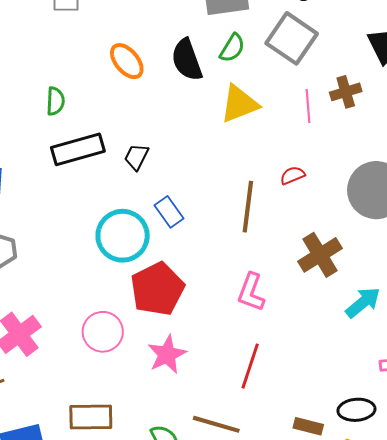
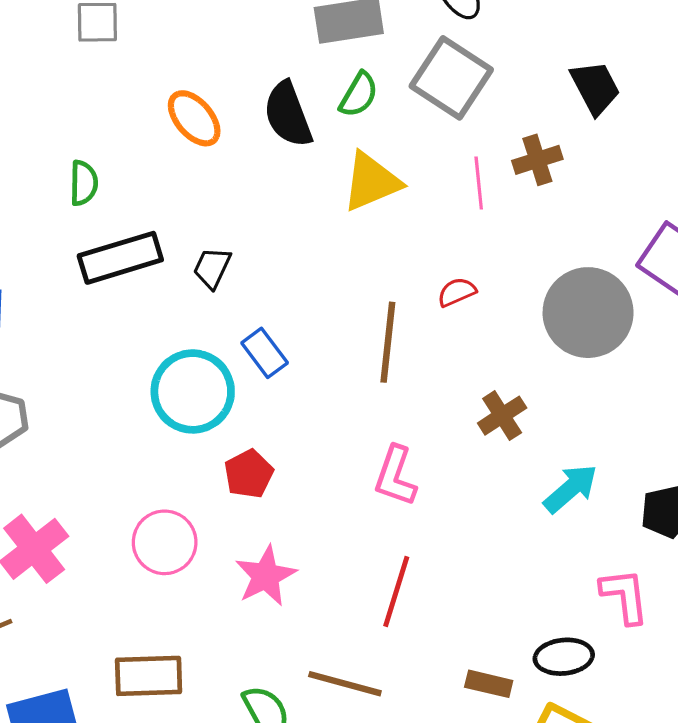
brown cross: (320, 255) -> (502, 416), size x0.7
red pentagon: (157, 289) -> (249, 474), size x0.6

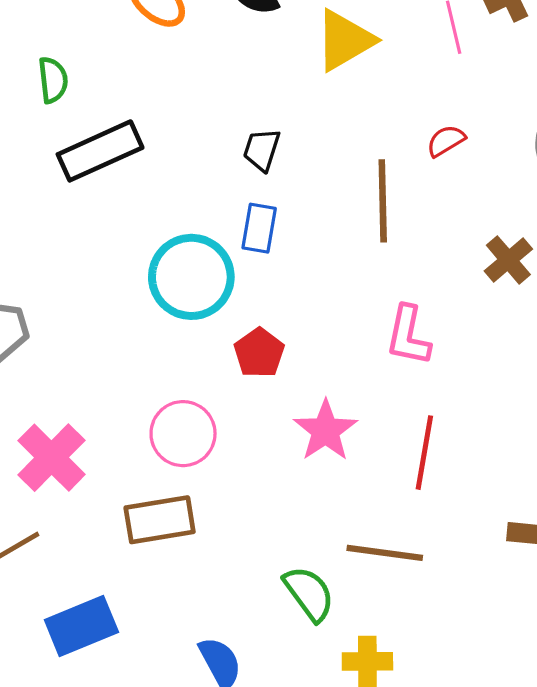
black trapezoid: (212, 268) -> (262, 150), moved
blue rectangle: (265, 353) -> (259, 228), turned 54
pink star: (266, 576) -> (325, 431), moved
brown rectangle: (149, 676) -> (160, 520), moved

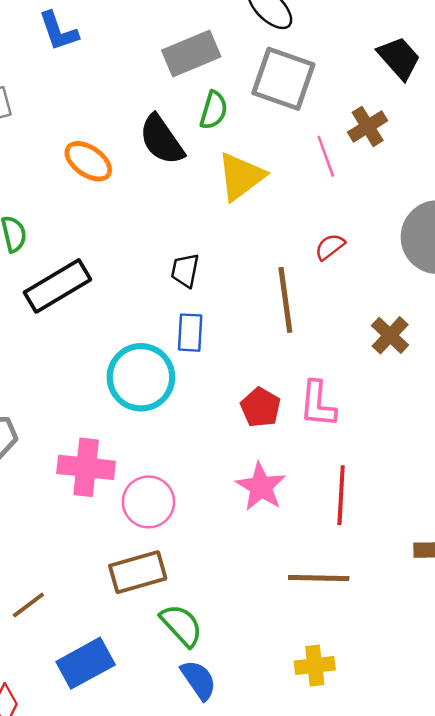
red pentagon: (259, 353) -> (260, 407), moved
pink cross: (52, 458) -> (86, 467), moved, turned -32
green semicircle: (309, 594) -> (181, 625), moved

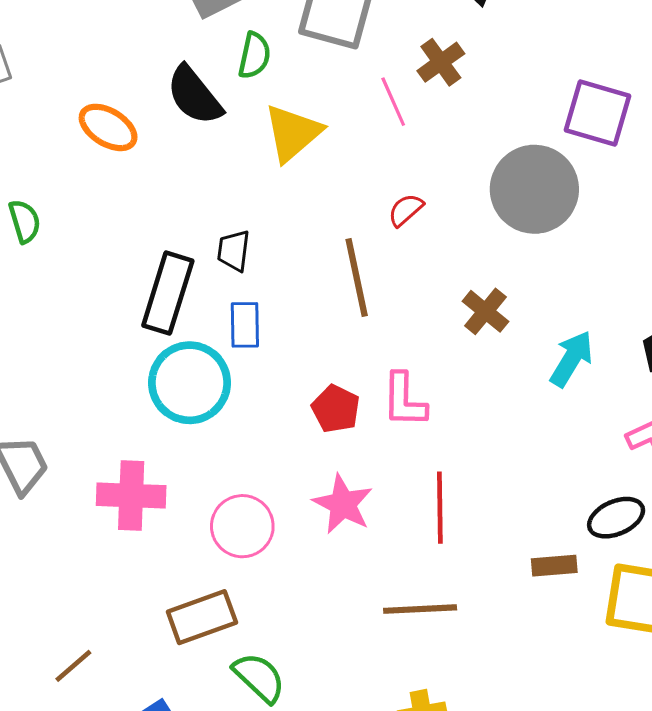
black rectangle: (57, 286) -> (168, 293), moved, turned -38
pink circle: (148, 502) -> (242, 526), moved

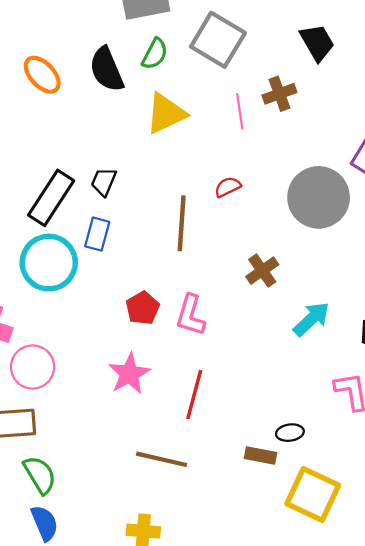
black ellipse: (616, 518) -> (290, 433), moved, size x0.7
pink circle: (242, 526) -> (33, 367), moved

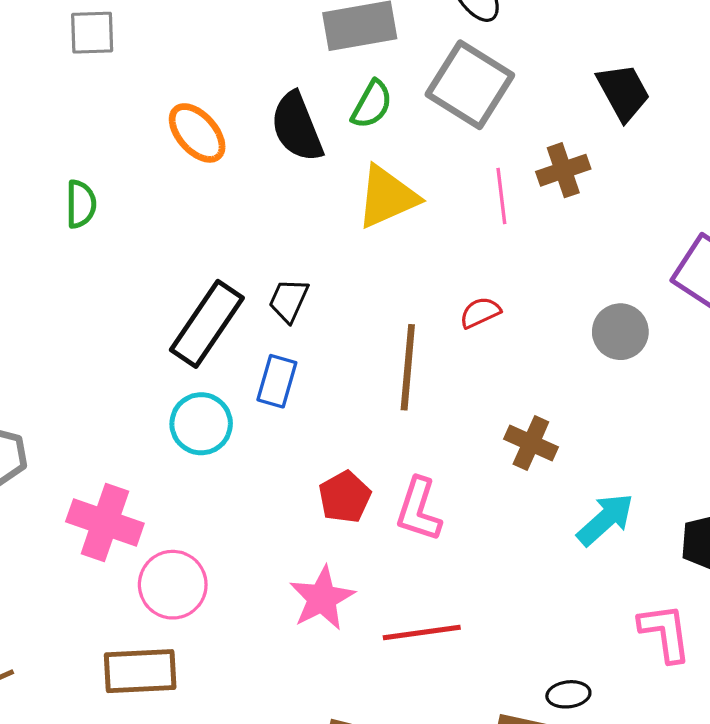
gray circle: (319, 197) -> (620, 332), size x0.6
cyan circle: (49, 263) -> (201, 424), size x0.7
brown cross: (262, 271) -> (531, 443), turned -32
red line: (194, 395) -> (422, 632), turned 66

